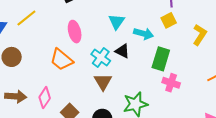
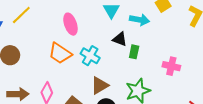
cyan cross: (101, 58) -> (90, 56), moved
green rectangle: (161, 59) -> (134, 52), moved, size x0.6
brown triangle: (103, 82) -> (100, 86), moved, turned 36

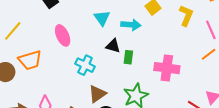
orange trapezoid: (60, 53) -> (30, 60), moved, turned -45
pink cross: (171, 66) -> (167, 68), size x1.4

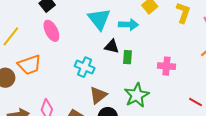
cyan triangle: (102, 18) -> (99, 19), size x1.4
pink ellipse: (63, 35) -> (51, 31), moved
pink cross: (167, 68) -> (166, 66), size x0.7

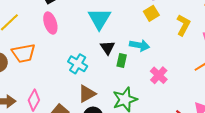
cyan arrow: (128, 25) -> (140, 45), moved
black triangle: (112, 46) -> (108, 48), turned 35
pink cross: (166, 66) -> (159, 75), turned 30

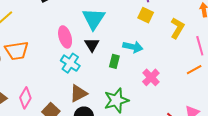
yellow square: (151, 13) -> (146, 15), turned -35
pink ellipse: (50, 23) -> (65, 37), moved
black triangle: (108, 48) -> (92, 45), moved

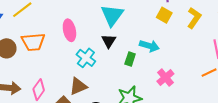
yellow L-shape: (177, 28) -> (194, 18), moved
pink ellipse: (65, 37) -> (69, 30), moved
brown triangle: (78, 93) -> (78, 86), moved

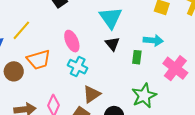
cyan cross: (86, 58) -> (78, 67), moved
pink cross: (165, 77) -> (175, 68), size x1.4

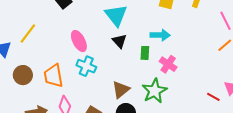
orange trapezoid: (39, 60) -> (53, 76), moved, turned 100
pink cross: (175, 68) -> (168, 64), moved, size x0.7
brown triangle: (92, 94) -> (121, 90), moved

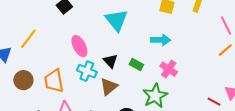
black triangle: (120, 41) -> (110, 61), moved
green rectangle: (145, 53) -> (136, 64), moved, turned -64
brown triangle: (121, 90) -> (109, 87), moved

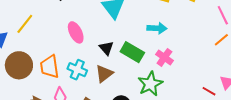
green rectangle: (136, 64) -> (132, 52), size x1.6
cyan cross: (87, 71) -> (77, 70), moved
brown circle: (23, 80) -> (19, 65), size x1.4

